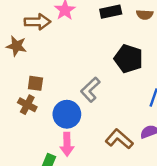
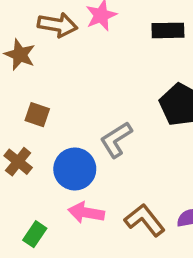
brown cross: (27, 105) -> (18, 162), moved
pink arrow: (67, 144) -> (86, 213), moved, turned 90

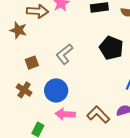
brown square: (37, 115) -> (32, 63), turned -32
gray L-shape: (116, 140) -> (64, 54), moved

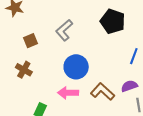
blue circle: (56, 90) -> (76, 67), moved

